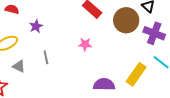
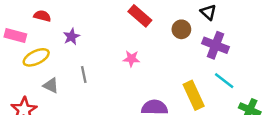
brown circle: (126, 20) -> (181, 29), size x0.6
yellow rectangle: (136, 74) -> (194, 95), turned -60

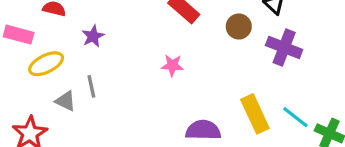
gray line: (84, 74) -> (91, 86), moved
cyan line: (224, 81) -> (295, 117), moved

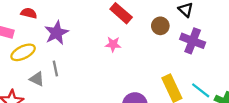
purple star: (93, 36) -> (57, 33), size x1.5
pink star: (172, 65) -> (113, 44), moved

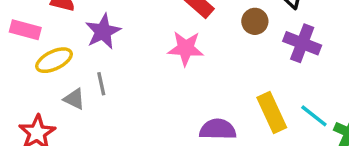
pink star: (113, 44) -> (186, 48), size x1.5

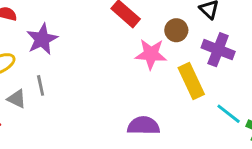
pink star: (186, 48) -> (151, 54), moved
yellow rectangle: (272, 112) -> (191, 81), moved

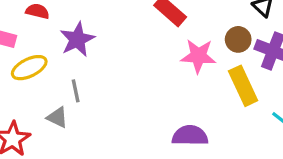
brown circle: (176, 30) -> (238, 39), moved
gray triangle: (17, 99) -> (57, 117), moved

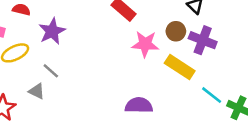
yellow rectangle: (243, 86) -> (180, 67), turned -32
gray line: (76, 91) -> (51, 71), turned -36

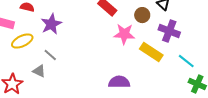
brown circle: (176, 31) -> (142, 15), moved
cyan line: (212, 95) -> (186, 61), moved

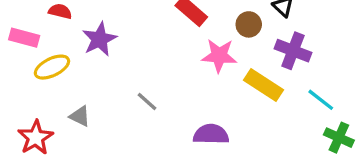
gray line: (50, 55) -> (147, 101), moved

